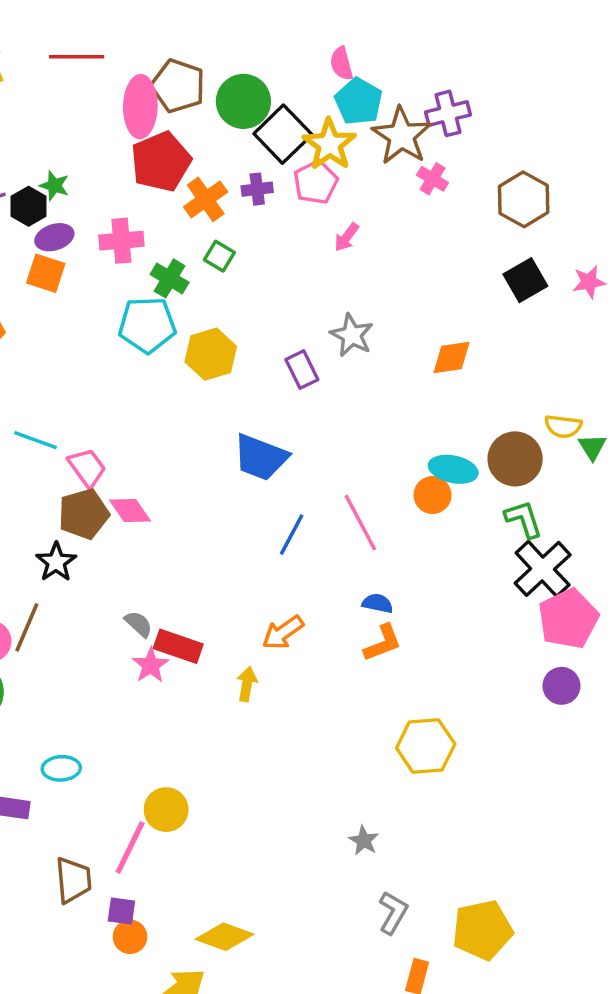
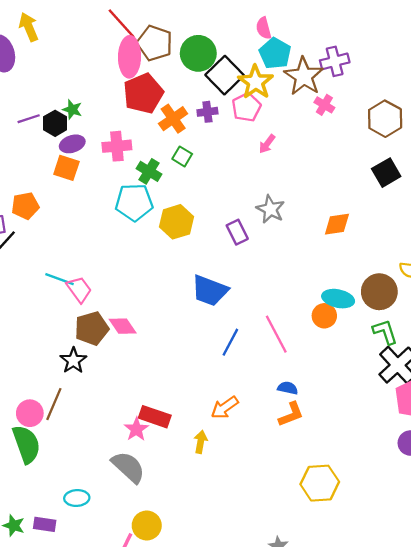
red line: (77, 57) -> (121, 24), moved, turned 48
pink trapezoid: (87, 468) -> (79, 289), moved
gray semicircle: (139, 624) -> (128, 467), moved, size x1.8

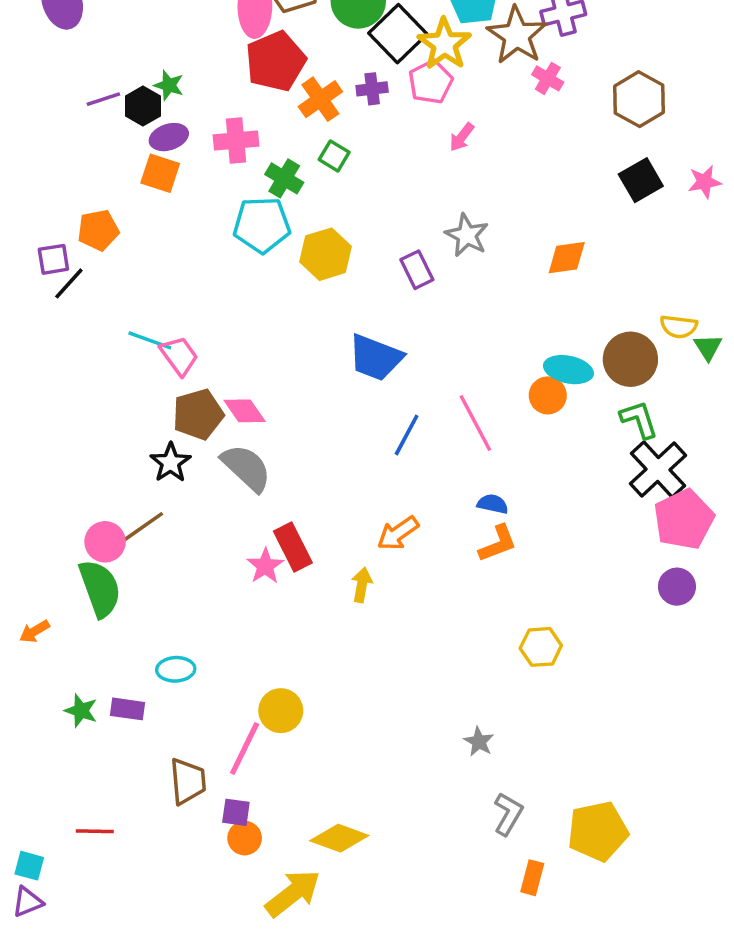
brown line: (54, 404) -> (141, 528), turned 32
red rectangle: (155, 417) -> (293, 547), turned 44
gray semicircle: (128, 467) -> (246, 468), moved
yellow hexagon: (320, 483) -> (541, 647), size x0.7

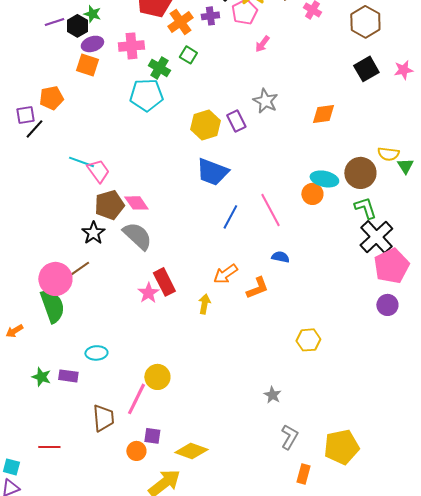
yellow hexagon: (326, 254) -> (205, 125), moved
pink circle: (105, 542) -> (55, 279), size x1.4
orange L-shape: (498, 544) -> (257, 288), moved
purple square: (236, 812) -> (152, 436), moved

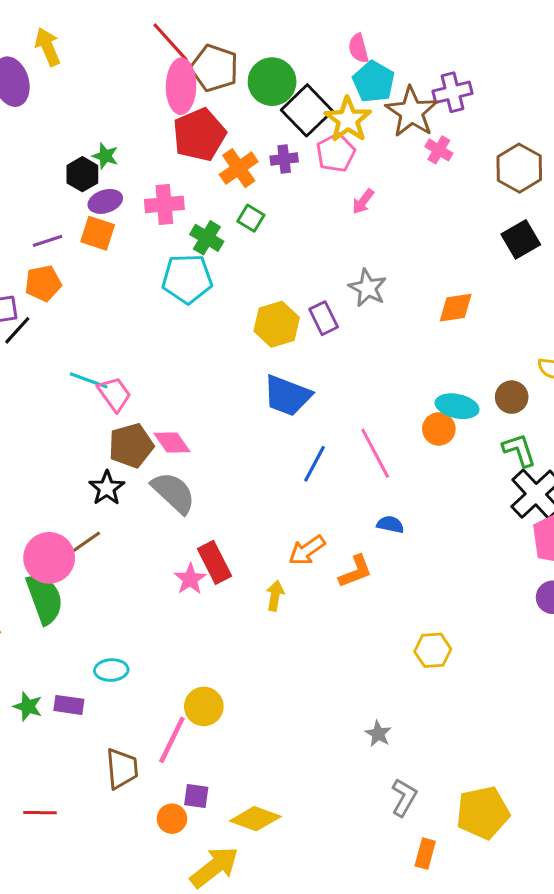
purple line: (54, 22) -> (48, 241), moved
brown circle: (360, 173) -> (512, 397), size x0.7

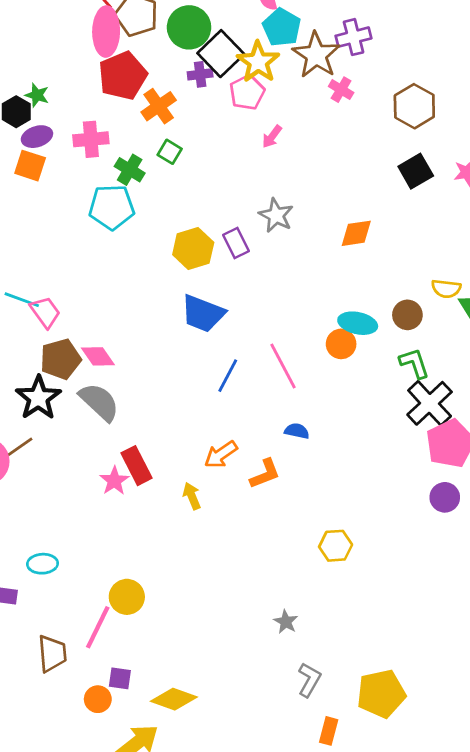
purple cross: (284, 159) -> (200, 74), moved
black star: (107, 488) -> (38, 398), size x1.4
yellow arrow: (275, 596) -> (192, 496), turned -32

